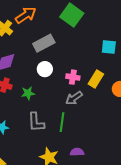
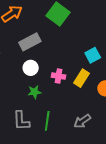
cyan square: (109, 47) -> (93, 55), moved, turned -35
green star: (28, 93) -> (34, 92), moved
gray arrow: (74, 98) -> (82, 121), moved

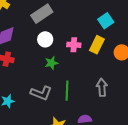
gray L-shape: (21, 121) -> (41, 93), turned -60
gray arrow: (82, 121) -> (102, 87), turned 126

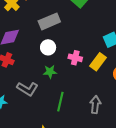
gray L-shape: (41, 93) -> (27, 89), moved

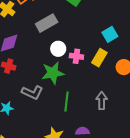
white circle: (48, 47) -> (58, 49), moved
green star: (50, 72) -> (53, 73), size x1.6

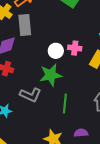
gray rectangle: (47, 23) -> (25, 25), moved, turned -65
pink cross: (76, 56) -> (75, 48), moved

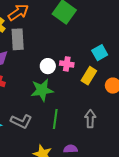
gray L-shape: (30, 95) -> (21, 121), moved

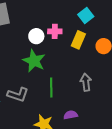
green star: (42, 90) -> (34, 61), turned -30

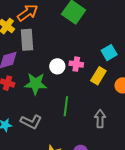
green star: (34, 61) -> (36, 84), moved, turned -30
green line: (51, 87) -> (66, 106), moved

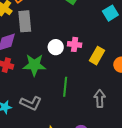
cyan square: (109, 53) -> (110, 13), moved

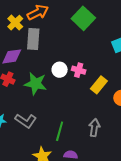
green line: (65, 87) -> (60, 131), moved

